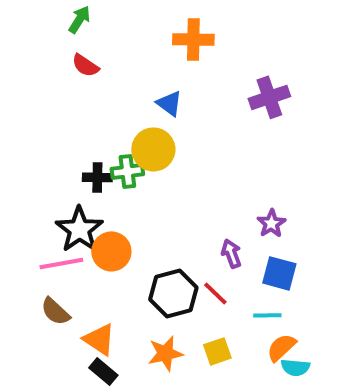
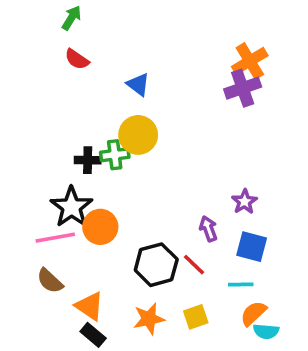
orange cross: (193, 39) -> (250, 61), moved, turned -32
blue triangle: (169, 103) -> (138, 85), moved

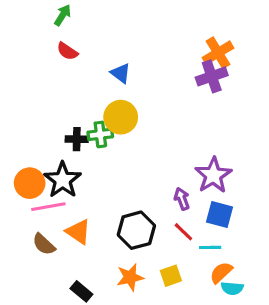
purple star: (244, 202) -> (213, 175), size x1.6
orange circle: (100, 227) -> (30, 183), moved
red line: (194, 265) -> (183, 232), moved
orange triangle: (89, 306) -> (78, 232), moved

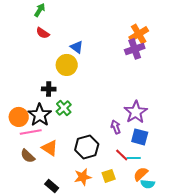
yellow circle: (121, 117) -> (67, 65), moved
green cross: (100, 134) -> (64, 108), moved, turned -35
red line: (183, 232) -> (122, 155), moved

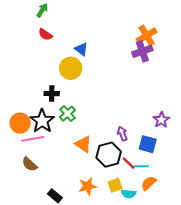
purple star: (136, 112) -> (161, 120), moved, size x0.7
black hexagon: (87, 147) -> (109, 155), moved
orange triangle: (50, 148) -> (83, 144), moved
cyan semicircle: (148, 184) -> (129, 194), moved

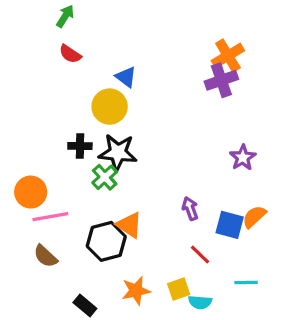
purple star: (161, 120) -> (243, 158), moved
black star: (42, 121) -> (118, 153), moved, turned -30
black hexagon: (109, 155) -> (106, 241), moved
cyan line: (141, 166) -> (246, 282), moved
orange semicircle: (149, 183) -> (254, 217), moved

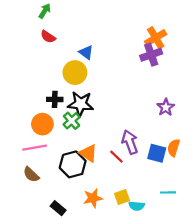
orange circle: (31, 192) -> (42, 124), moved
purple arrow: (190, 208) -> (130, 142), size x1.5
orange semicircle: (254, 217) -> (174, 148), turned -30
red line: (200, 255) -> (116, 157), moved

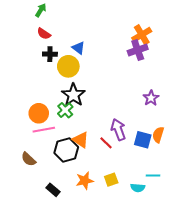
black cross: (55, 99) -> (50, 54), moved
black star: (81, 104) -> (73, 95), turned 30
pink line: (35, 148) -> (44, 130), moved
cyan semicircle: (137, 206) -> (138, 188), moved

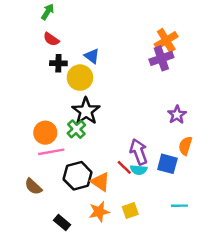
orange semicircle: (158, 135) -> (185, 146), moved
orange triangle: (81, 140) -> (100, 182), moved
cyan semicircle: (138, 188) -> (139, 170), moved

